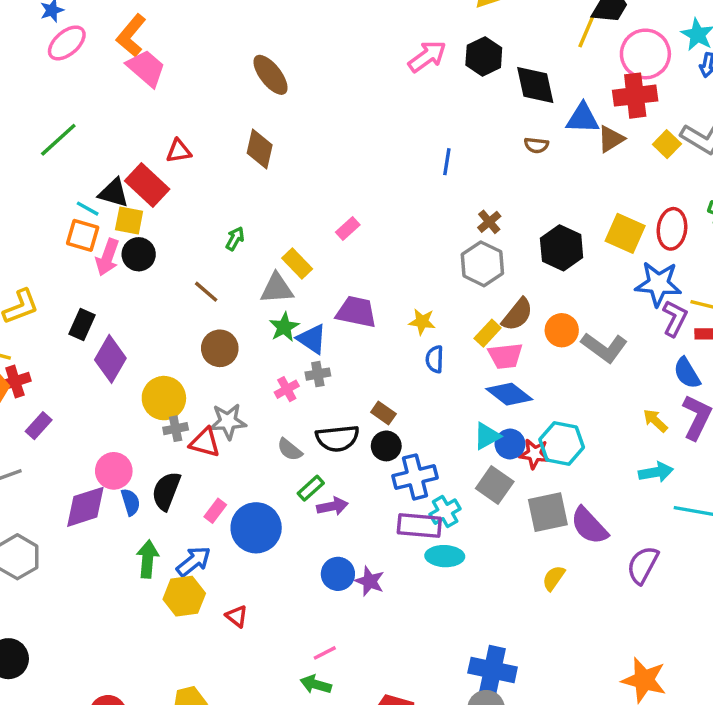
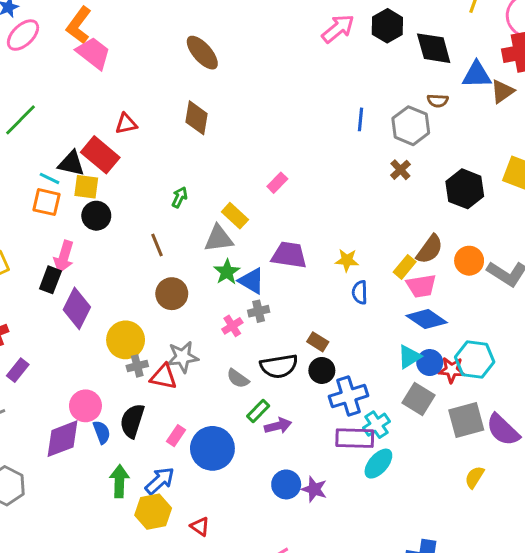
pink arrow: (107, 257) -> (64, 257), moved
gray hexagon: (482, 264) -> (411, 126), moved
brown line: (206, 292) -> (157, 245), turned 30
cyan ellipse: (445, 556) -> (378, 464), turned -48

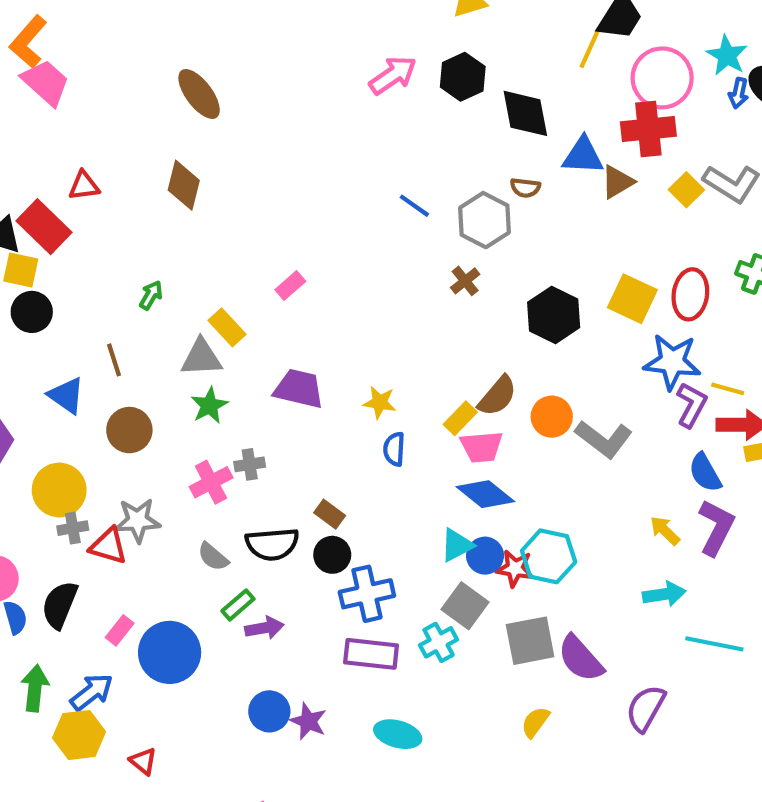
blue line: (360, 119) -> (414, 206), turned -65
blue triangle: (252, 281) -> (66, 396), moved
pink cross: (232, 326) -> (211, 482), size x1.4
cyan cross: (377, 425) -> (439, 642), moved
cyan ellipse: (378, 464) -> (398, 734), moved, turned 60

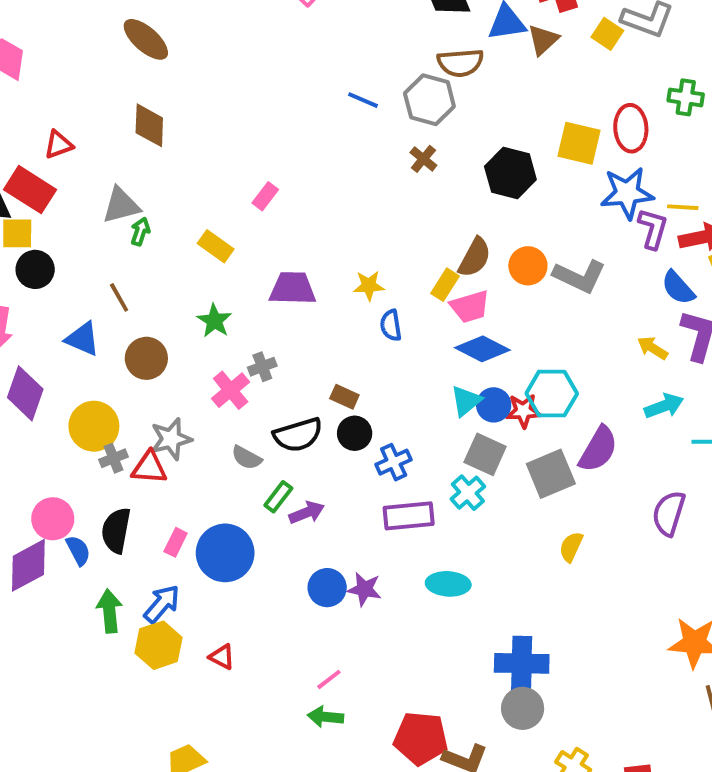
brown semicircle: (525, 188) -> (460, 63), size x1.6
gray triangle: (201, 358) -> (121, 205), moved
blue cross: (367, 594) -> (394, 462), size x0.7
purple semicircle: (581, 659) -> (598, 449), moved, turned -96

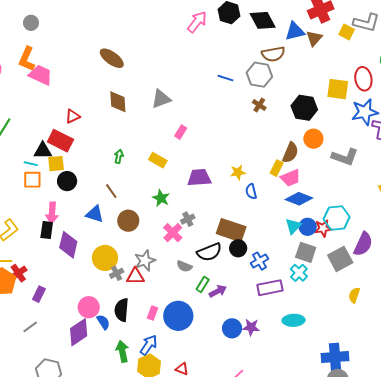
gray triangle: (121, 205) -> (161, 99), moved
orange circle: (528, 266) -> (313, 139), moved
brown rectangle: (344, 397) -> (231, 230), size x2.0

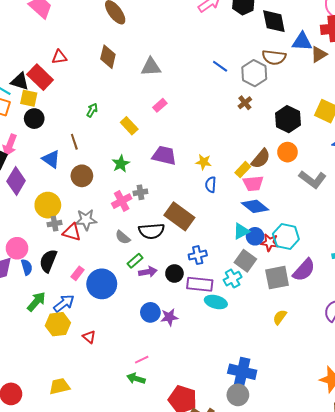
black circle: (238, 248) -> (174, 273), moved
cyan ellipse: (294, 320) -> (216, 302), moved
purple star: (251, 327) -> (169, 317), turned -30
green arrow: (122, 351) -> (36, 302), turned 35

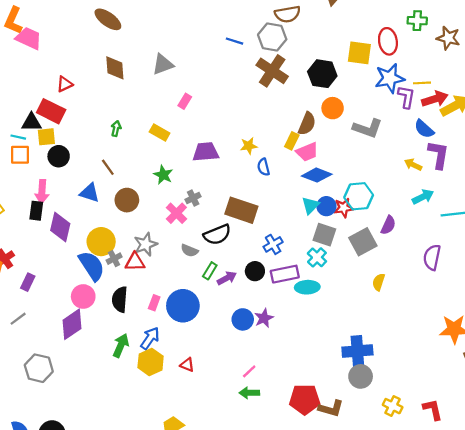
brown cross: (245, 103) -> (272, 71), size x2.0
blue semicircle: (27, 267) -> (92, 266), moved, size x1.8
purple semicircle: (304, 270) -> (388, 225), size x0.7

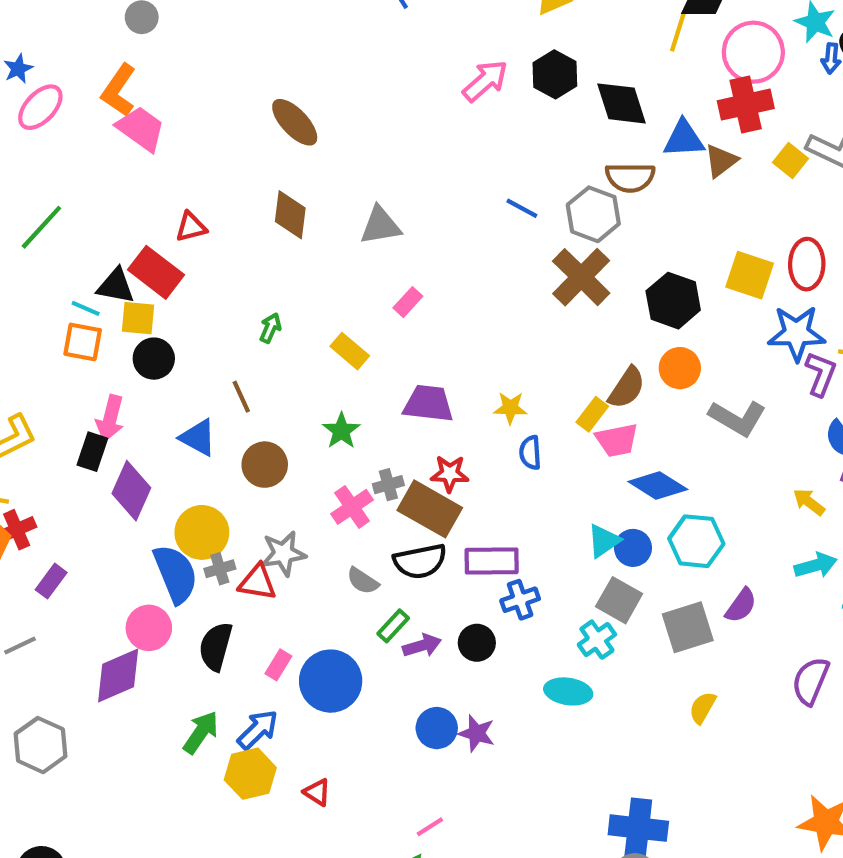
blue diamond: (317, 175) -> (658, 485), moved
red star: (344, 208) -> (450, 474), moved
brown rectangle: (241, 210) -> (430, 509), moved
purple rectangle: (285, 274) -> (492, 561), moved
purple star: (264, 318) -> (477, 733), turned 30

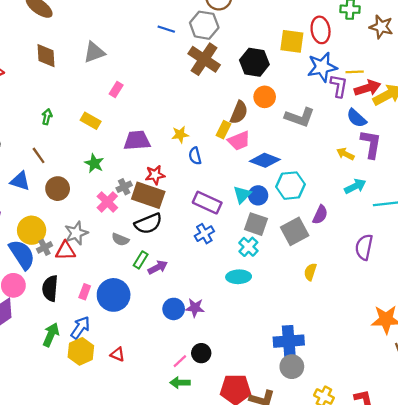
purple rectangle: (492, 561) -> (207, 203), moved, turned 36
black circle: (477, 643) -> (201, 353), moved

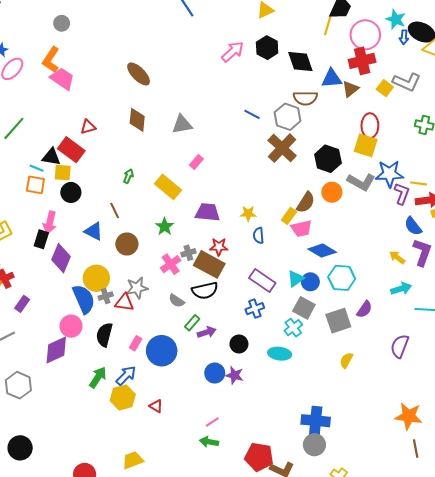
red ellipse: (321, 30) -> (370, 126), moved
gray L-shape: (300, 117) -> (361, 182), moved
yellow rectangle: (91, 121) -> (168, 187), size x1.4
black circle: (201, 353) -> (239, 344), moved

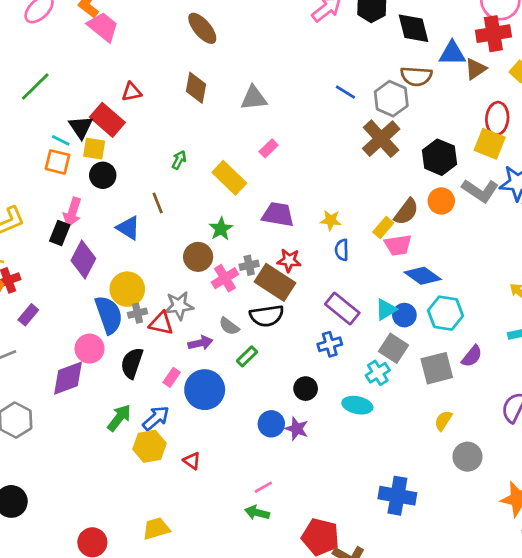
black triangle: (51, 157) -> (81, 127), turned 42
brown circle: (127, 244) -> (198, 257), moved
purple arrow: (207, 332) -> (200, 343), moved
gray circle: (314, 445) -> (467, 457), moved

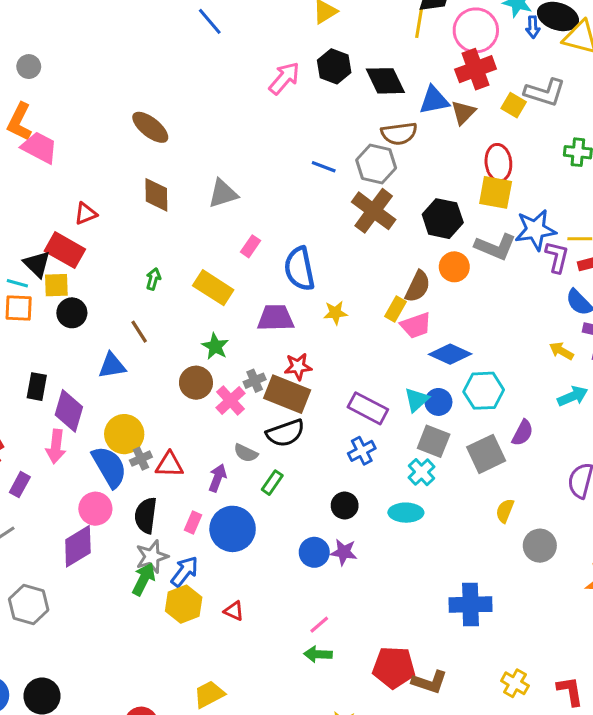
pink arrow: (72, 212) -> (56, 446), moved
blue triangle: (128, 228) -> (112, 366), turned -30
blue semicircle: (342, 250) -> (299, 269), moved, size x1.8
gray star: (179, 306) -> (152, 557), moved
purple arrow: (200, 343) -> (218, 478), turned -45

